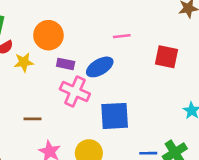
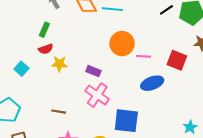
orange circle: (48, 35) -> (122, 44), moved
red square: (166, 57) -> (177, 60), moved
blue ellipse: (100, 67) -> (152, 83), moved

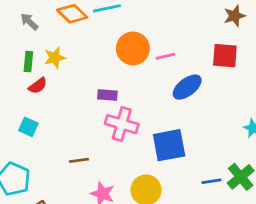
red square: (177, 60) -> (225, 56), moved
yellow star: (59, 64) -> (55, 58), moved
cyan square: (21, 69) -> (28, 127), moved

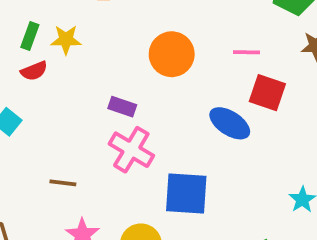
pink line: (165, 56) -> (247, 52), moved
red square: (225, 56) -> (267, 93), moved
blue ellipse: (187, 87) -> (230, 123), turned 56

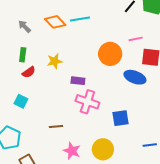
yellow star: (66, 40) -> (55, 61), moved
orange circle: (172, 54) -> (110, 54), moved
blue square: (186, 194) -> (120, 118), size x0.7

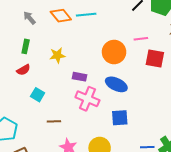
red semicircle: (29, 72) -> (23, 70), moved
blue ellipse: (135, 77) -> (116, 84), moved
cyan square: (21, 101) -> (38, 95), moved

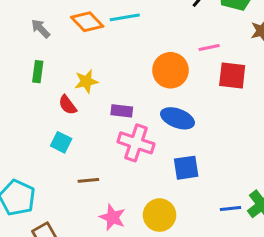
red semicircle: (23, 70) -> (68, 105), moved, turned 88

